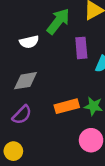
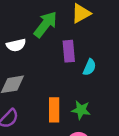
orange rectangle: (67, 106) -> (54, 110), turned -75

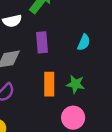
purple rectangle: (69, 51) -> (42, 42), moved

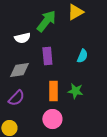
pink circle: (73, 118) -> (52, 119), moved

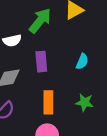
green star: (75, 91) -> (85, 102), moved

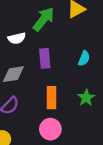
green star: (85, 102) -> (86, 98), turned 30

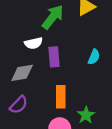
white semicircle: (17, 38) -> (33, 43), moved
green star: (86, 98) -> (86, 115), moved

